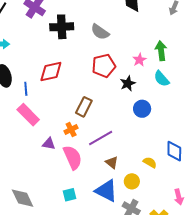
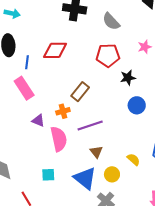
pink star: (139, 60) -> (145, 47), moved

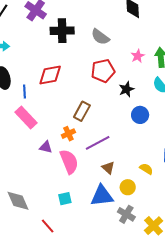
blue triangle: (85, 178) -> (102, 196), turned -35

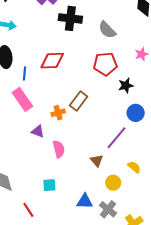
orange cross: (68, 134) -> (58, 113), moved
purple line: (98, 143) -> (117, 138), moved, turned -30
pink semicircle: (69, 162) -> (59, 149), size x0.7
blue triangle: (102, 196) -> (85, 201), moved, size x0.7

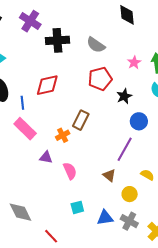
cyan square: (49, 185) -> (77, 207), moved

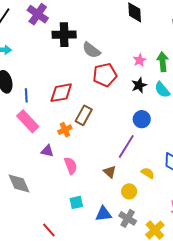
gray semicircle: (96, 45) -> (91, 50), moved
red diamond: (47, 85) -> (61, 93), moved
black star: (124, 96) -> (139, 85), moved
gray diamond: (20, 212) -> (19, 184), moved

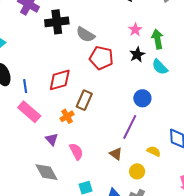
pink star: (140, 60) -> (135, 30), moved
red pentagon: (105, 75) -> (101, 58), turned 30
black star: (139, 85) -> (137, 55), moved
purple triangle: (47, 151) -> (52, 139), turned 40
gray diamond: (19, 184) -> (46, 172), moved

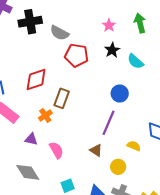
green arrow: (158, 39) -> (140, 23), moved
purple triangle: (52, 139) -> (31, 139), turned -32

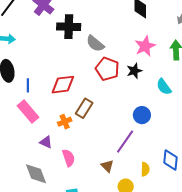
pink star: (109, 25) -> (145, 46), size x1.5
black star: (112, 50) -> (134, 71), moved
yellow semicircle: (134, 146) -> (145, 169), turned 56

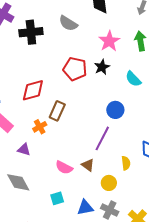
gray semicircle: (95, 44) -> (68, 23), moved
pink semicircle: (69, 158) -> (64, 167), moved, turned 144

